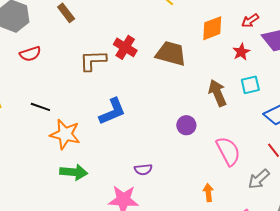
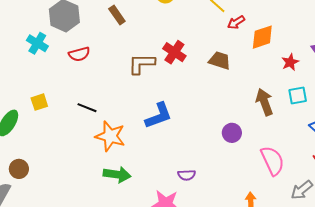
red arrow: (250, 21) -> (236, 22), moved
brown trapezoid: (171, 54) -> (220, 60), size x0.7

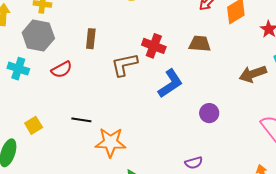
brown rectangle: (117, 15) -> (91, 39), moved, turned 54
brown arrow: (264, 102) -> (253, 74), turned -76
blue L-shape: (159, 116) -> (170, 84), moved
purple circle: (232, 133) -> (209, 113), moved

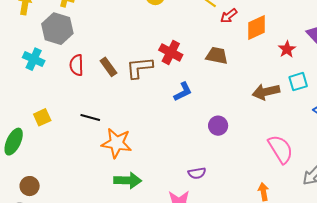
brown rectangle: (91, 39) -> (108, 67), moved, turned -48
red semicircle: (62, 70) -> (77, 65), turned 110
blue L-shape: (170, 84) -> (183, 92), size x0.7

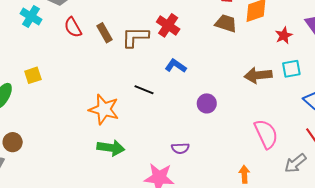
brown trapezoid: (217, 56) -> (226, 23), moved
red semicircle: (77, 65) -> (73, 27), turned -35
blue L-shape: (183, 92) -> (176, 66), turned -125
black line: (90, 117) -> (144, 90), moved

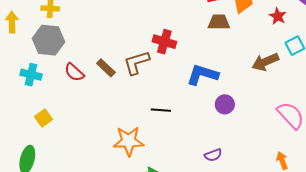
blue L-shape: (176, 66) -> (203, 75), moved, size x1.5
yellow square: (33, 75) -> (44, 118), moved

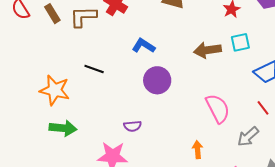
blue L-shape: (203, 75) -> (144, 46), size x0.7
purple circle: (225, 104) -> (157, 80), size x1.4

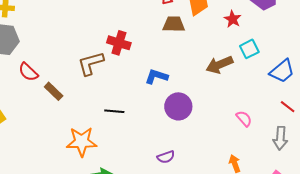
brown rectangle: (52, 14) -> (54, 91), moved
pink semicircle: (218, 108) -> (244, 119), size x0.6
gray arrow: (248, 137) -> (280, 138), turned -30

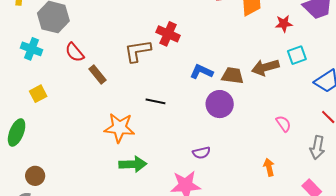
red star: (233, 19) -> (284, 24), turned 30
brown trapezoid: (174, 24) -> (233, 76), moved

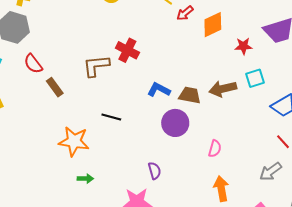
pink semicircle: (283, 124) -> (215, 149), moved, turned 48
gray arrow: (317, 147) -> (270, 171), turned 40
purple semicircle: (201, 153) -> (154, 171), turned -96
green arrow: (133, 164) -> (85, 179), size x0.6
orange arrow: (269, 167) -> (221, 189), size x1.4

